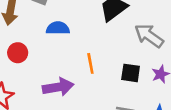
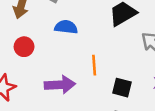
black square: (131, 73) -> (122, 88), moved

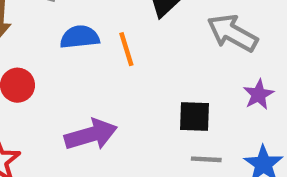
orange line: (94, 65) -> (126, 49), moved

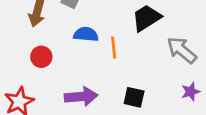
black square: (195, 116) -> (134, 97), moved

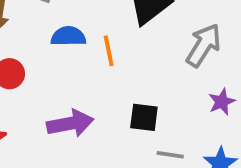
gray arrow: (182, 50) -> (204, 45), turned 88

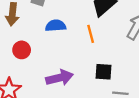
orange line: (109, 51) -> (91, 34), moved

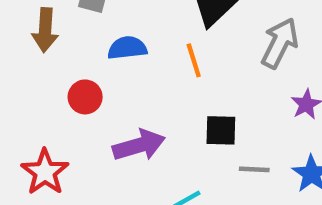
red circle: (22, 50) -> (85, 97), moved

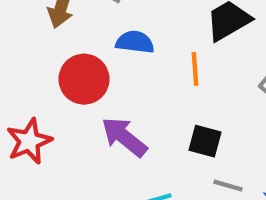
red circle: (85, 97) -> (84, 79), size x1.5
purple arrow: (139, 145) -> (124, 137), turned -138

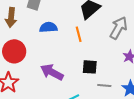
red circle: (84, 79) -> (14, 51), moved

